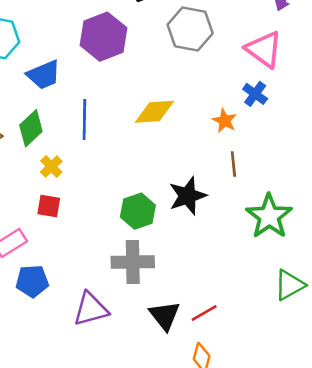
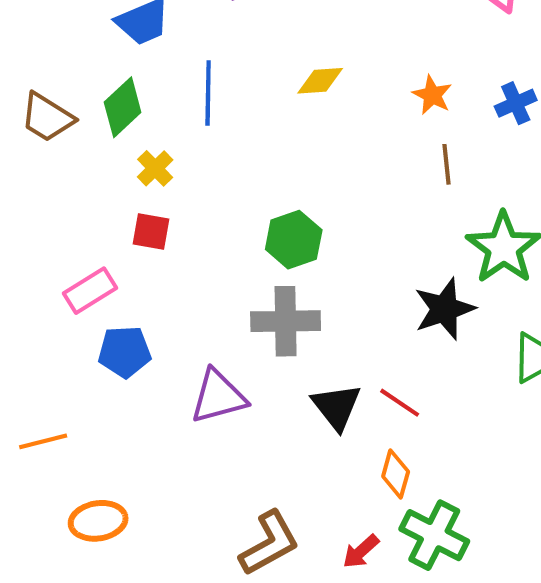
blue cross: (255, 94) -> (516, 103), moved, turned 30
yellow diamond: (154, 112) -> (320, 81), size x0.7
black star: (188, 196) -> (444, 309), moved
red line: (204, 313) -> (400, 403), turned 64

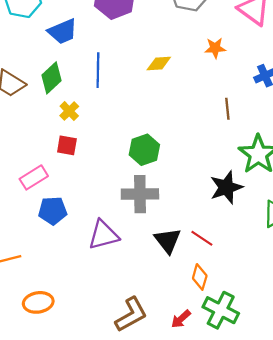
orange star: (432, 95) -> (215, 48), moved, turned -30

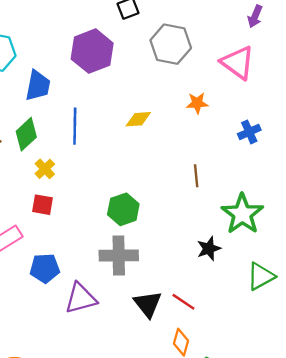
blue trapezoid: (63, 31) -> (38, 86), turned -56
brown line: (227, 109) -> (196, 176), moved
black star: (226, 187) -> (209, 249), size x0.7
blue pentagon: (53, 211) -> (45, 268), moved

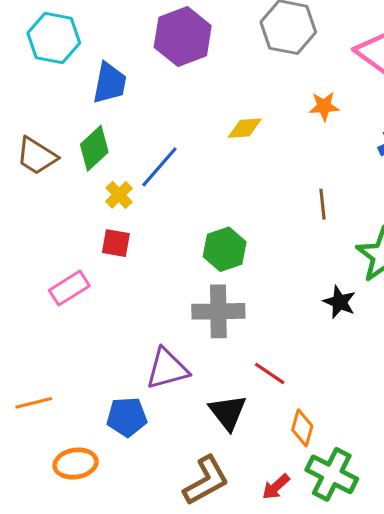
blue line: (75, 126) -> (159, 167), moved, turned 40
black star: (209, 249) -> (340, 302), turned -30
blue pentagon: (45, 268) -> (127, 417), moved
red line: (183, 302) -> (270, 373), moved
black triangle: (148, 304) -> (228, 412), moved

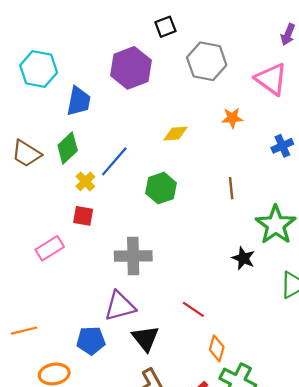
green hexagon: (225, 249) -> (161, 188), moved
gray cross: (218, 311) -> (133, 256), moved
black triangle: (228, 412) -> (145, 338), moved

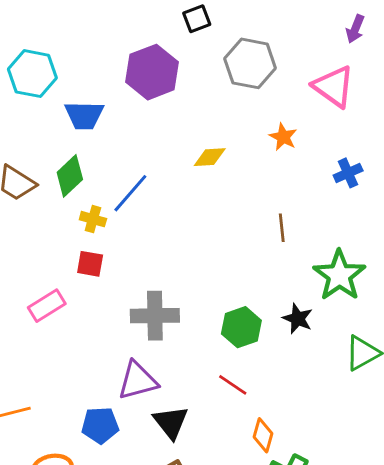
blue trapezoid: (79, 101) -> (84, 115), turned 80
orange star: (232, 118) -> (283, 137), turned 30
yellow cross: (85, 181) -> (93, 219), turned -30
green hexagon: (161, 188) -> (241, 327), moved

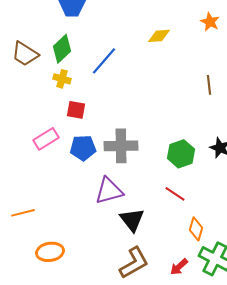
yellow cross: (93, 219) -> (62, 79), moved
blue pentagon: (100, 425) -> (83, 148), moved

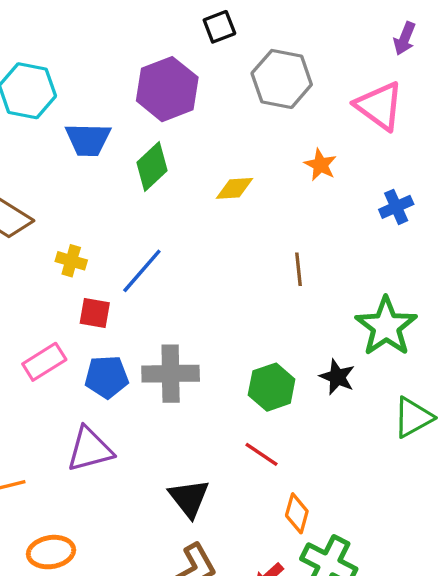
green diamond: (62, 49) -> (152, 166), moved
blue line: (104, 61) -> (142, 271), moved
brown line: (209, 85) -> (299, 269), moved
purple triangle: (109, 191) -> (90, 449), moved

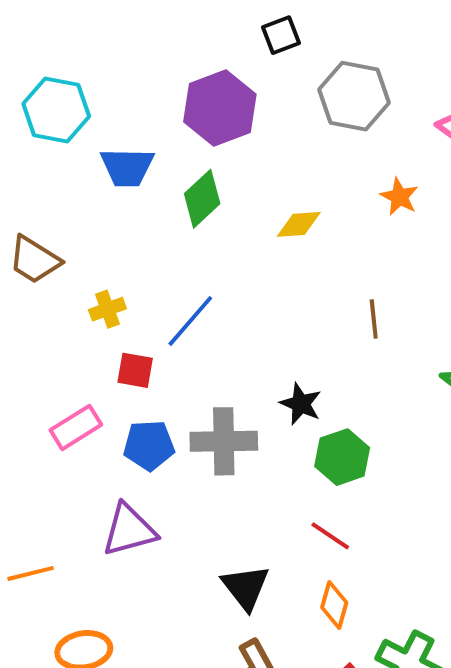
yellow cross: (71, 261) -> (107, 309), turned -36
black star: (337, 377) -> (301, 404), moved
orange diamond: (297, 513) -> (334, 605), moved

